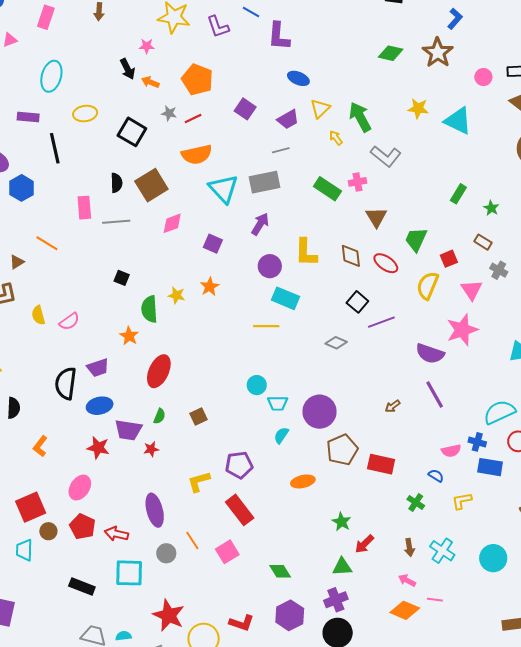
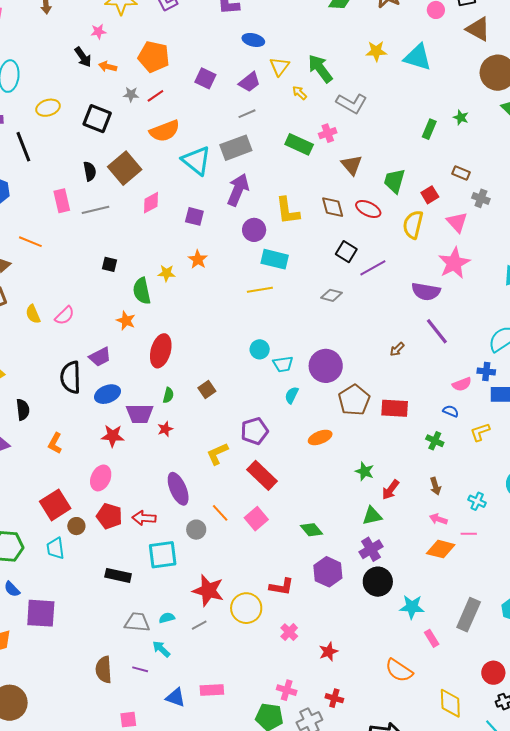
green star: (491, 208) -> (461, 117), moved
purple arrow: (260, 224) -> (238, 190), size x1.4
cyan cross: (442, 551) -> (477, 501), moved, size x0.7

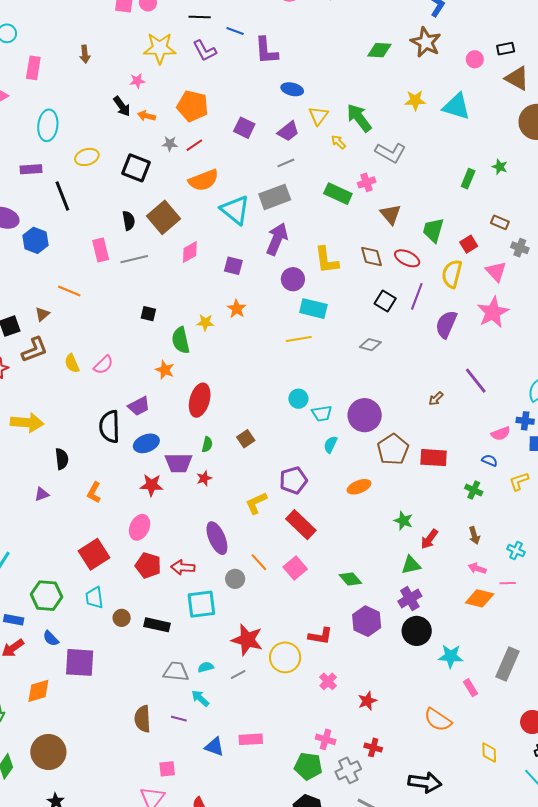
purple line: (373, 268) -> (417, 296), moved, turned -40
purple semicircle: (426, 291) -> (446, 324), moved, turned 104
brown circle: (76, 526) -> (122, 618), moved
yellow diamond: (450, 703) -> (489, 753), size x0.7

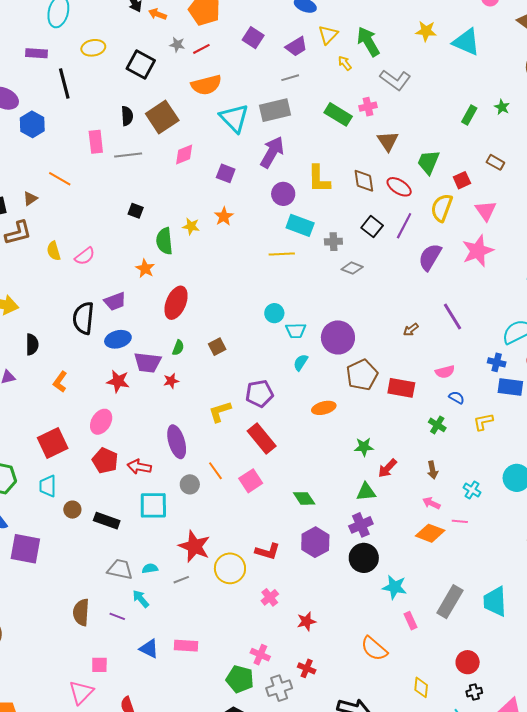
gray cross: (520, 248) -> (333, 242), moved, turned -30
pink semicircle: (501, 434) -> (445, 372), moved
green star: (403, 521) -> (364, 447), turned -30

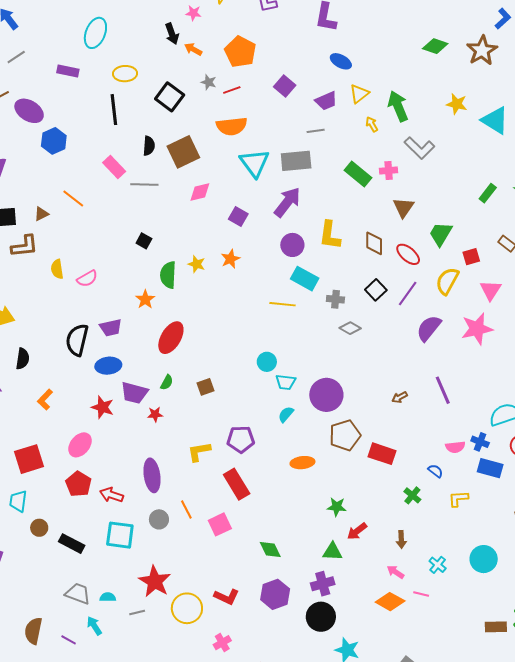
black line: (64, 84) -> (114, 110), moved
pink rectangle: (96, 142) -> (114, 167), turned -45
pink semicircle: (445, 372) -> (455, 447), moved

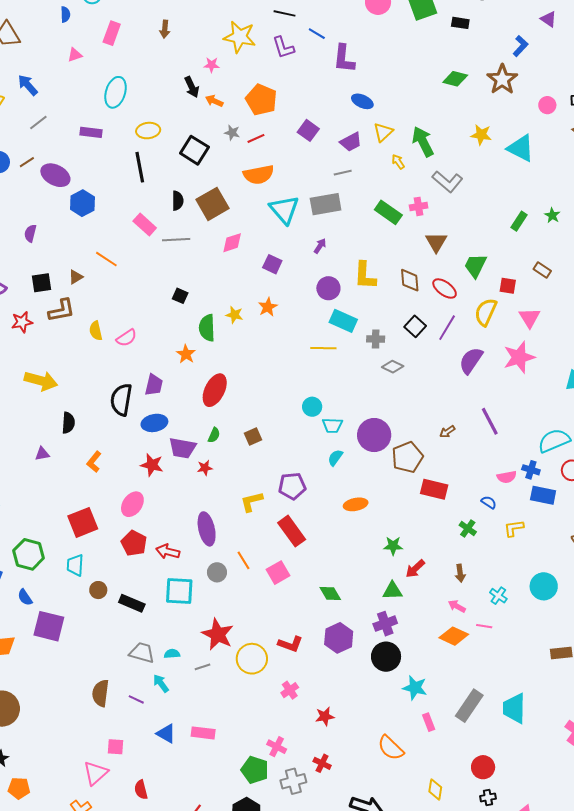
purple arrow: (287, 202) -> (320, 246), size x0.5
red square: (471, 257) -> (508, 286), turned 30
purple trapezoid: (111, 328) -> (154, 385), turned -60
brown pentagon: (345, 435) -> (407, 457), moved

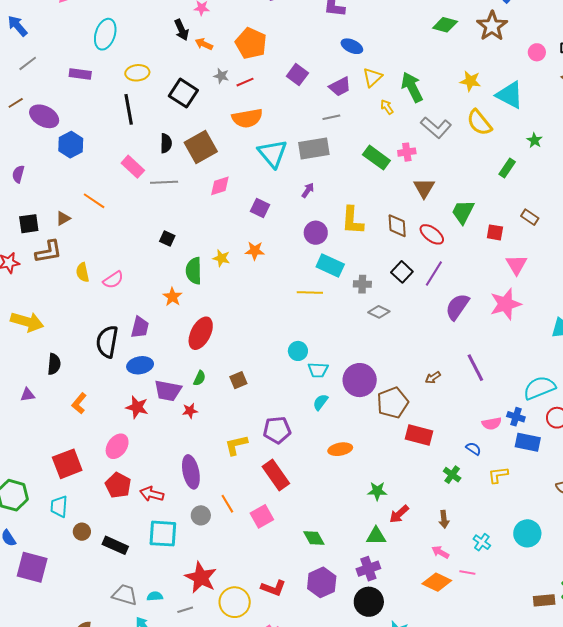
green star: (552, 215) -> (535, 140), moved
orange star: (268, 307) -> (255, 251), turned 30
yellow semicircle: (486, 312) -> (479, 123), moved, turned -64

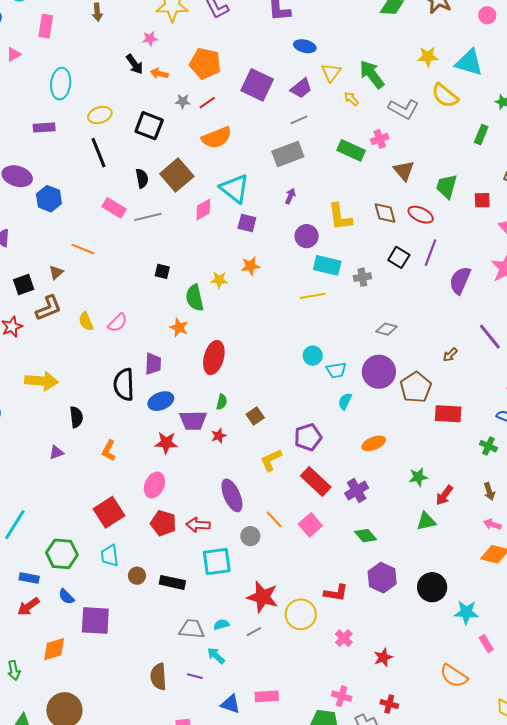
purple square: (297, 75) -> (257, 85), size x1.5
cyan triangle: (273, 153) -> (235, 188), moved
gray diamond: (379, 312) -> (387, 329), moved
brown square: (238, 380) -> (255, 416), moved
purple cross: (368, 569) -> (357, 490), moved

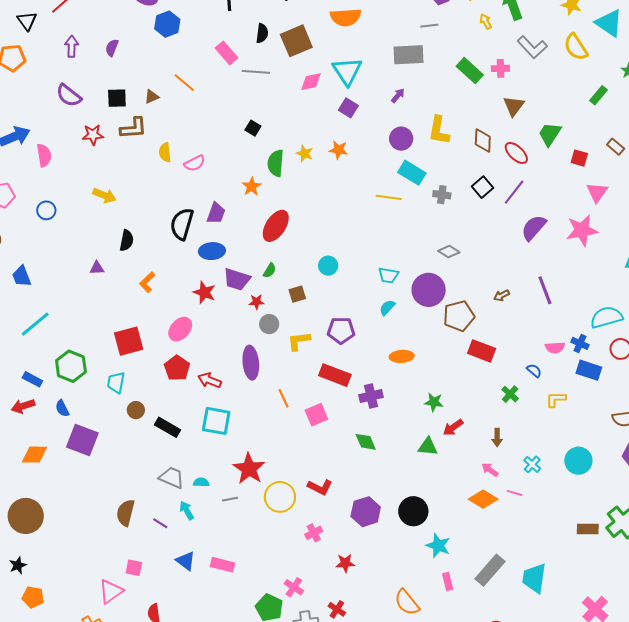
cyan circle: (313, 356) -> (328, 266), moved
yellow arrow: (41, 381) -> (104, 195), size x0.7
red rectangle: (316, 482) -> (335, 375), turned -40
gray circle: (250, 536) -> (269, 324), moved
purple hexagon: (382, 578) -> (366, 512), moved

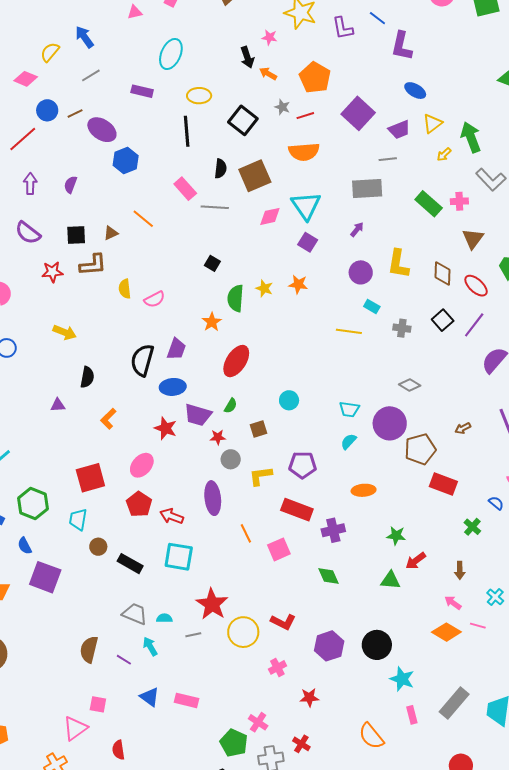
yellow arrow: (486, 21) -> (444, 154), turned -105
cyan rectangle: (412, 173) -> (372, 306), size x0.6

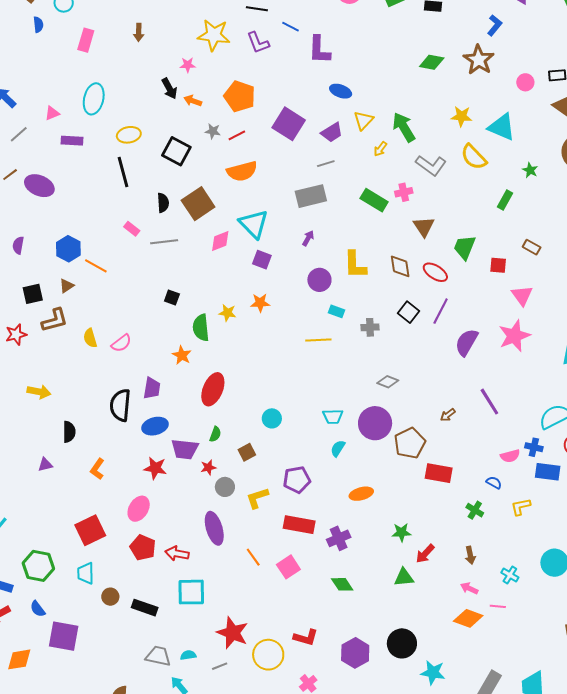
pink triangle: (135, 12) -> (52, 113), moved
blue hexagon: (126, 160) -> (68, 249), moved
pink rectangle: (185, 189) -> (132, 229), size x0.7

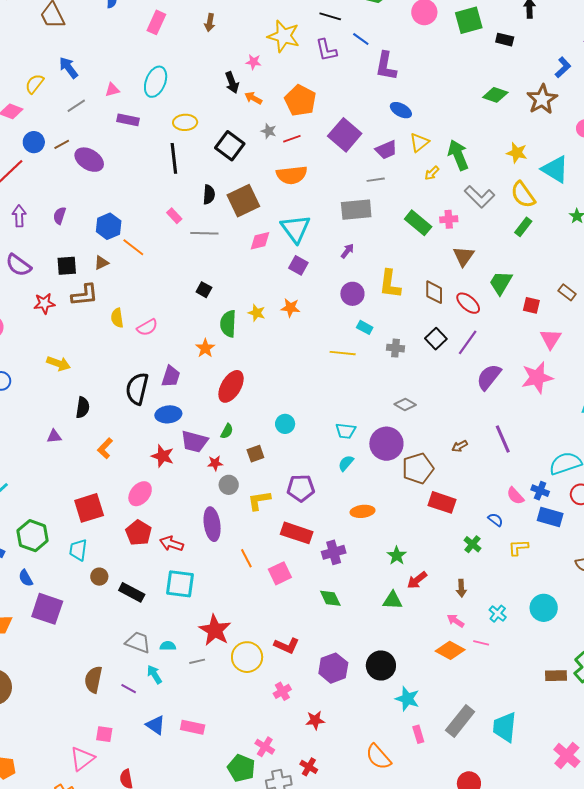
green rectangle: (505, 200) -> (523, 227), moved
pink semicircle: (510, 456) -> (515, 496), turned 54
green star: (401, 532) -> (397, 556), turned 30

